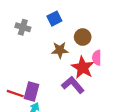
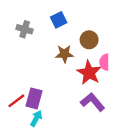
purple L-shape: (73, 85) -> (93, 102), moved
red line: (15, 94) -> (16, 101), turned -56

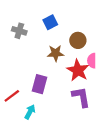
purple rectangle: (34, 98) -> (40, 84), moved
purple L-shape: (93, 102) -> (81, 97), turned 30

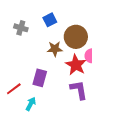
brown circle: (78, 40) -> (76, 37), size x1.5

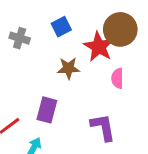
brown circle: (76, 37) -> (120, 29), moved
red star: (76, 65) -> (99, 47), moved

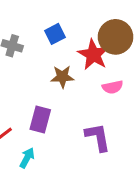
pink semicircle: (117, 78) -> (113, 87), turned -102

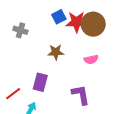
blue square: (55, 34) -> (59, 17), moved
red star: (93, 55) -> (77, 22), moved, turned -30

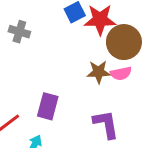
brown circle: (93, 24) -> (124, 42), moved
brown star: (56, 52) -> (99, 72), moved

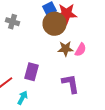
brown circle: (124, 42) -> (54, 24), moved
pink semicircle: (121, 73) -> (80, 50), turned -48

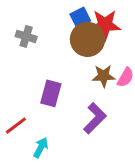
purple rectangle: (32, 72) -> (51, 93), moved
purple L-shape: (70, 84) -> (95, 118), moved, turned 55

